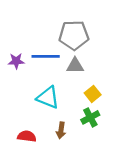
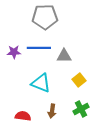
gray pentagon: (74, 35) -> (45, 17), moved
green cross: (90, 117) -> (81, 109), moved

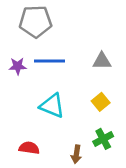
gray pentagon: (45, 17) -> (36, 21), moved
gray triangle: (64, 56) -> (102, 61), moved
brown arrow: (52, 111) -> (76, 154), moved

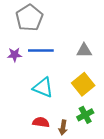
gray pentagon: (36, 21) -> (29, 18), turned -30
yellow square: (101, 102) -> (83, 84), size x1.5
red semicircle: (29, 148) -> (41, 122), moved

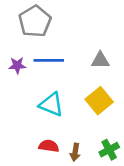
green cross: (85, 115) -> (109, 150), moved

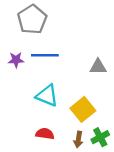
gray triangle: (100, 60) -> (98, 67), moved
yellow square: (99, 101) -> (83, 109), moved
brown arrow: (75, 152) -> (78, 139), moved

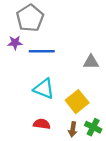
purple star: (16, 60) -> (15, 43), moved
green cross: (100, 137) -> (93, 127), turned -35

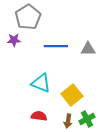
blue line: (42, 51) -> (56, 46), moved
gray triangle: (91, 62) -> (88, 49), moved
green cross: (93, 127) -> (87, 119), turned 35

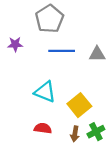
gray pentagon: (28, 17) -> (49, 19), moved

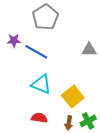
blue line: (62, 51) -> (36, 52), moved, turned 30

